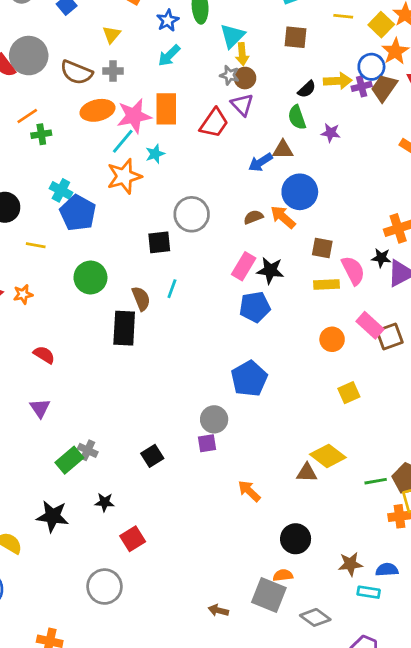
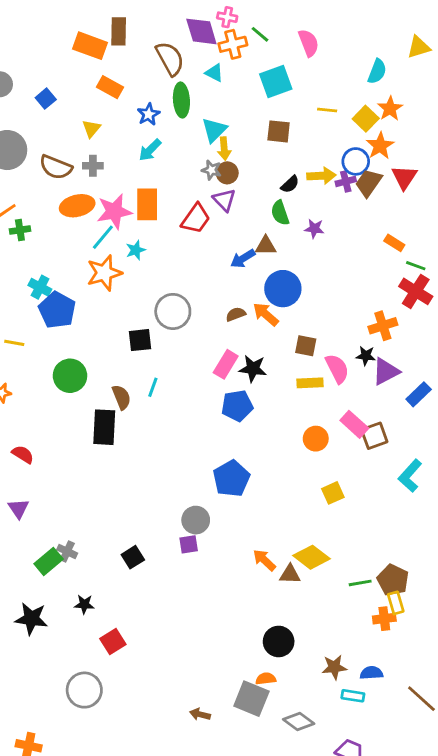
orange arrow: (249, 491) -> (264, 560), moved

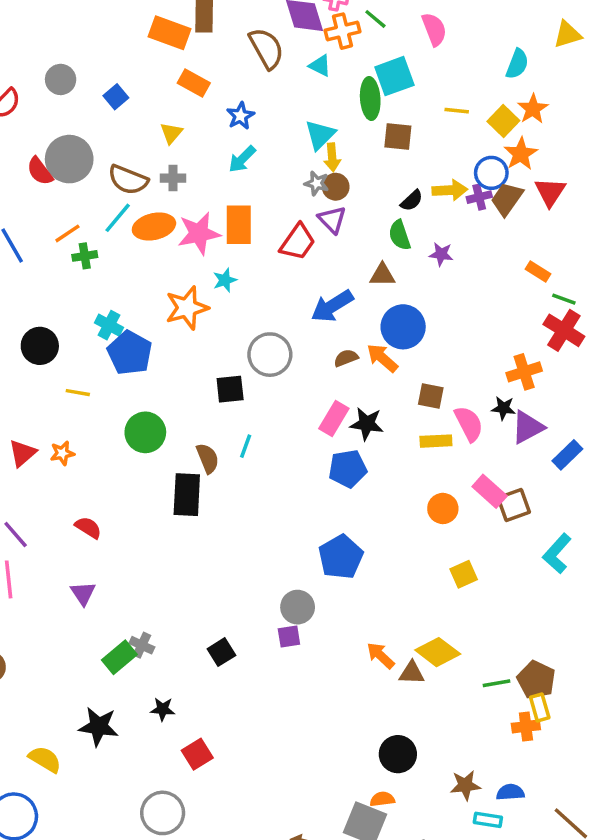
green ellipse: (181, 100) -> (370, 98), moved
cyan line: (103, 237) -> (118, 218), moved
blue arrow: (243, 259) -> (332, 306), moved, size x1.4

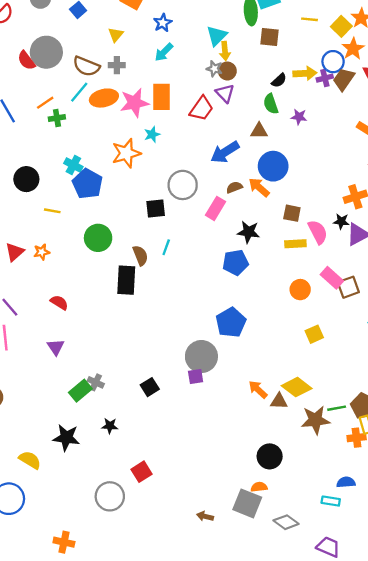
pink rectangle: (334, 419) -> (216, 208), moved
gray circle: (298, 607) -> (201, 357), size x1.4
red square: (197, 754) -> (142, 472), moved
brown star: (465, 785) -> (315, 420), moved, size x1.4

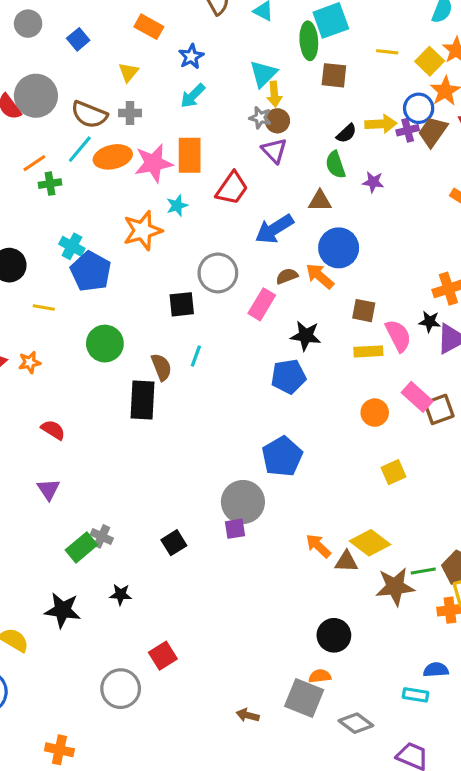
red trapezoid: (201, 109) -> (232, 188), moved

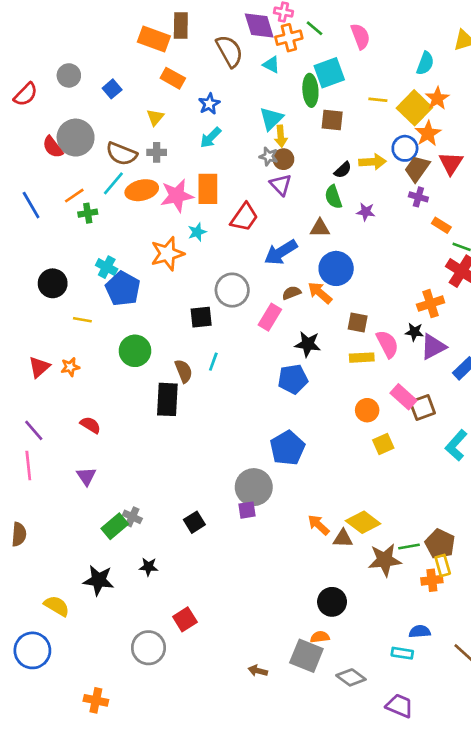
yellow square: (430, 61) -> (414, 108), size x1.4
purple cross: (408, 130) -> (418, 197), moved, turned 30
yellow square: (394, 472) -> (383, 444), moved

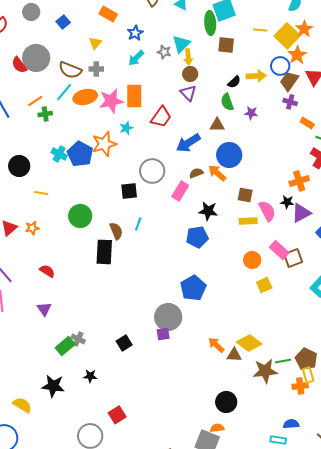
gray star: (269, 156) -> (164, 52), moved
blue pentagon: (123, 289) -> (80, 154), moved

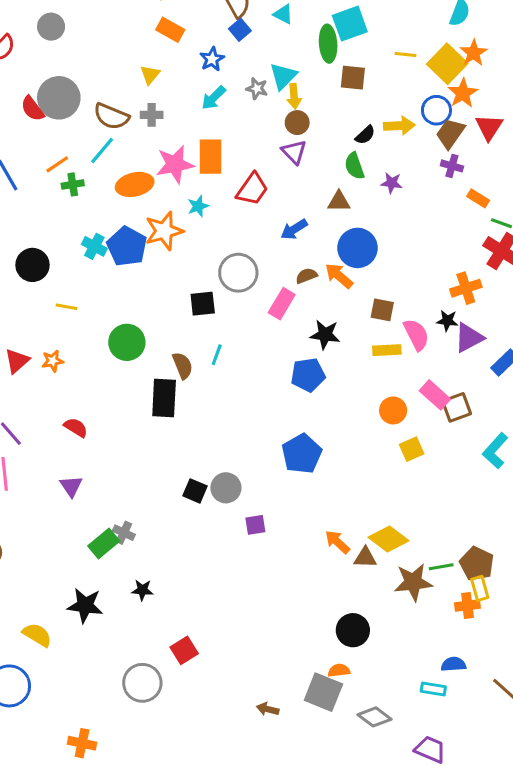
blue square: (63, 22) -> (240, 30), moved
orange ellipse: (85, 97) -> (135, 184), moved
blue arrow: (188, 143) -> (294, 229), size x0.7
gray circle: (168, 317) -> (226, 488), moved, size x0.7
black square: (124, 343) -> (195, 491), moved, turned -35

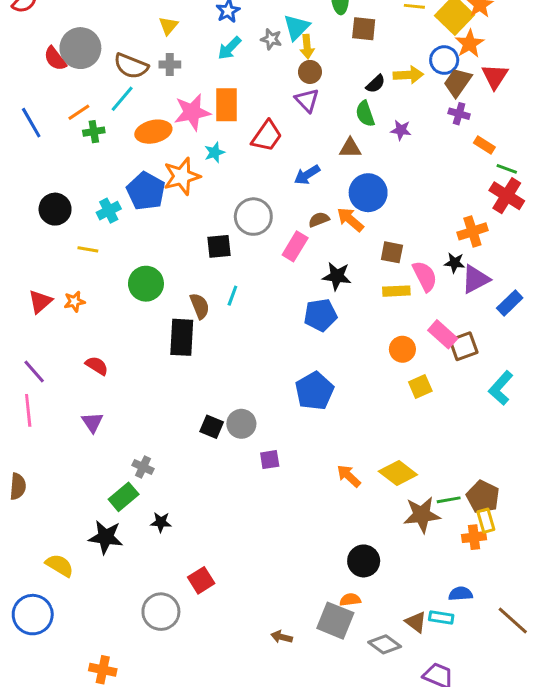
cyan cross: (94, 246) -> (109, 211), moved, turned 35
green rectangle: (104, 544) -> (124, 497), moved
brown triangle: (365, 557) -> (416, 622), moved, turned 35

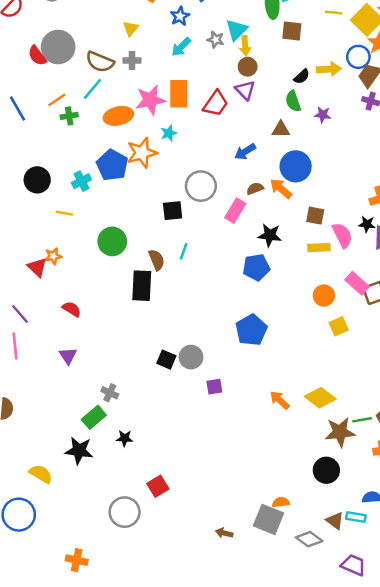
red trapezoid: (267, 136) -> (216, 104), moved
red triangle: (40, 302) -> (37, 267), moved, turned -35
black circle: (364, 561) -> (326, 470), moved

